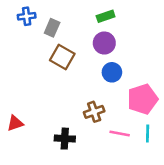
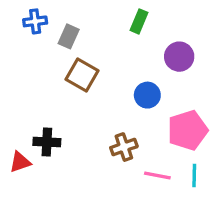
green rectangle: (106, 16) -> (139, 21), turned -48
purple circle: (104, 43) -> (179, 57), moved
black cross: (65, 139) -> (47, 142), moved

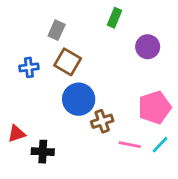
blue cross: (35, 21) -> (29, 67), moved
blue circle: (147, 95) -> (79, 99), moved, size x1.5
black cross: (47, 142) -> (43, 152), moved
cyan line: (194, 175) -> (160, 145), turned 42

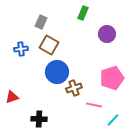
cyan line: (160, 145) -> (113, 120), moved
black cross: (43, 152) -> (39, 119), moved

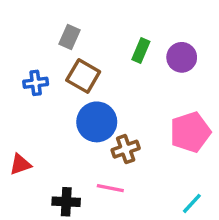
green rectangle: (83, 13) -> (141, 51), moved
pink line: (94, 105) -> (110, 188), moved

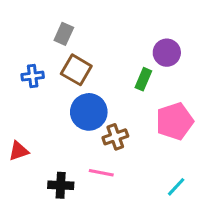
green rectangle: (141, 51) -> (143, 79), moved

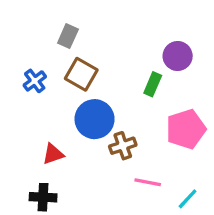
blue cross: (33, 76) -> (35, 81), turned -30
red triangle: (19, 151) -> (53, 154), moved
pink line: (101, 173) -> (148, 182), moved
black cross: (61, 185) -> (43, 197), moved

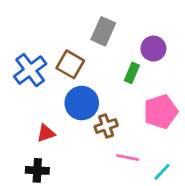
gray rectangle: (68, 36) -> (103, 31), moved, size x1.4
blue cross: (35, 81) -> (30, 70), size x1.6

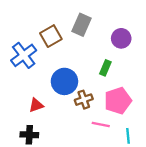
brown square: (70, 64) -> (51, 36), moved, turned 30
green rectangle: (132, 73) -> (105, 68), moved
pink pentagon: (161, 112) -> (118, 101), moved
cyan line: (162, 172) -> (128, 136), turned -49

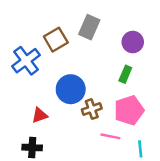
green rectangle: (105, 68) -> (125, 74), moved

